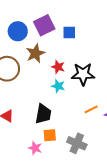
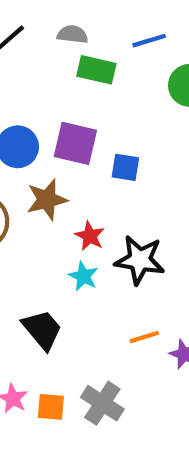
purple square: (44, 25) -> (75, 143), turned 30
black trapezoid: (43, 114) -> (42, 330), turned -60
orange square: (50, 135) -> (51, 407), moved

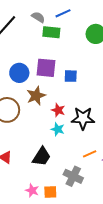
gray semicircle: (73, 34) -> (38, 17), turned 32
blue line: (149, 41) -> (63, 13), moved
black trapezoid: (42, 330) -> (42, 157), turned 80
gray cross: (102, 403) -> (73, 176), moved

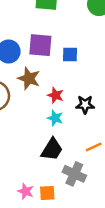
brown star: (36, 96) -> (29, 78), turned -30
black star: (83, 118) -> (85, 105), size x0.7
black trapezoid: (42, 157) -> (52, 149), moved

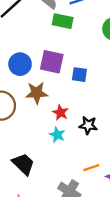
brown star: (29, 78) -> (37, 93), turned -30
black trapezoid: (52, 149) -> (23, 164), moved, turned -85

